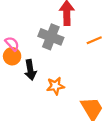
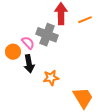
orange line: (94, 40) -> (85, 20), moved
pink semicircle: (12, 44) -> (28, 43), moved

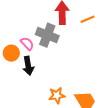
orange star: (51, 78) -> (57, 95), moved

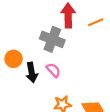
pink semicircle: (27, 44) -> (53, 70), moved

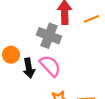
pink semicircle: (53, 70) -> (50, 66), size x1.5

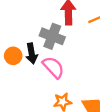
black arrow: (29, 68) -> (32, 54), moved

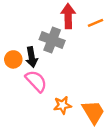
pink semicircle: (53, 67) -> (36, 81), moved

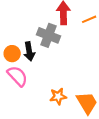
pink semicircle: (36, 81) -> (17, 76), moved

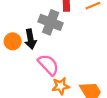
pink semicircle: (17, 76) -> (48, 65), moved

